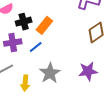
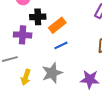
blue line: (36, 47) -> (61, 45), moved

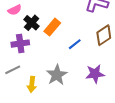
black cross: (38, 17) -> (32, 23), turned -35
blue line: (61, 45) -> (75, 44), moved

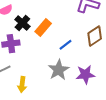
gray star: (57, 75) -> (59, 70), moved

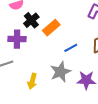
yellow arrow: (22, 85) -> (32, 81), moved

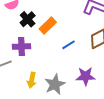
purple cross: (17, 39) -> (22, 46), moved
gray star: (60, 72) -> (55, 84), moved

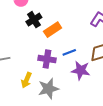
purple cross: (22, 46) -> (47, 59), moved
purple star: (86, 76) -> (81, 70), moved

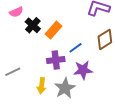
purple star: (81, 70) -> (83, 70), moved

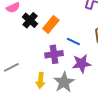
blue line: (76, 48) -> (73, 41), turned 64

